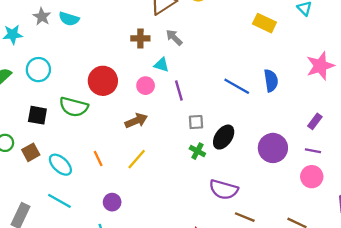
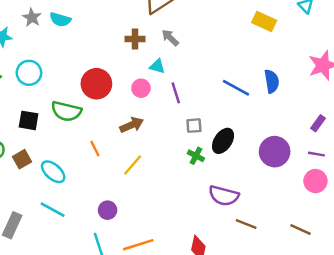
orange line: (98, 158) -> (95, 149), moved

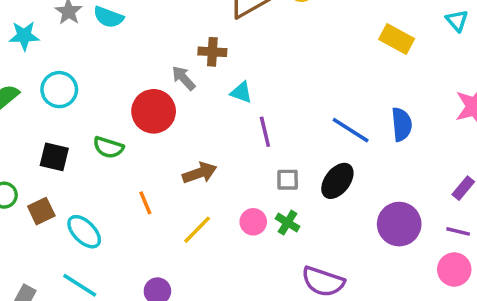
gray arrow: (170, 38) -> (184, 78), moved
pink circle: (141, 88) -> (253, 222), moved
green semicircle: (66, 111) -> (108, 147), size x0.7
black ellipse: (223, 141) -> (337, 181), moved

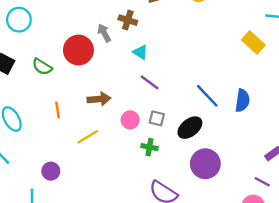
purple line: (265, 132) -> (150, 82), turned -54
pink circle: (253, 222) -> (130, 120), moved
green cross: (288, 223) -> (149, 147), turned -35
purple circle: (399, 224) -> (205, 164), moved

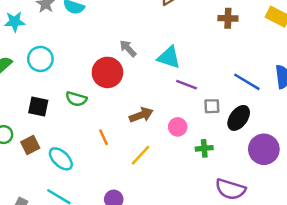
brown cross: (128, 20) -> (228, 18), moved
cyan triangle: (140, 52) -> (169, 57), size x1.5
gray square: (157, 118) -> (212, 106), moved

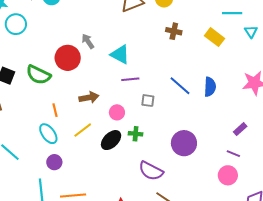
cyan circle: (40, 59) -> (16, 24), moved
purple line: (186, 85) -> (130, 79), turned -36
green semicircle: (76, 99) -> (38, 75), size x1.4
black ellipse: (239, 118) -> (111, 140), moved
cyan ellipse: (61, 159) -> (48, 134), moved

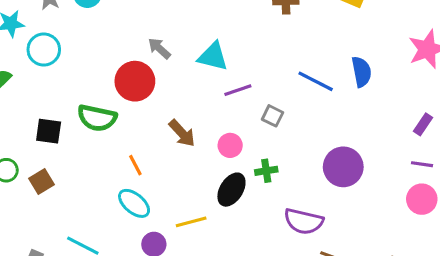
brown arrow: (89, 97) -> (182, 133), turned 72
gray square: (148, 101) -> (273, 116), turned 32
yellow line: (83, 130) -> (191, 222), moved, turned 36

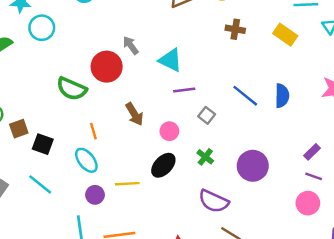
purple rectangle: (423, 124) -> (312, 152), moved
black square: (49, 131) -> (43, 144), moved
green cross: (266, 171) -> (205, 157), moved, turned 35

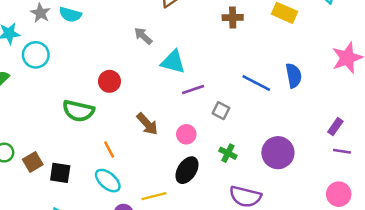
gray arrow: (131, 45) -> (143, 36), moved
red circle: (107, 67) -> (109, 81), size x0.7
pink circle: (308, 203) -> (339, 194), moved

